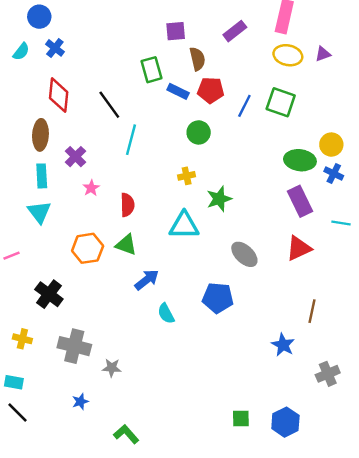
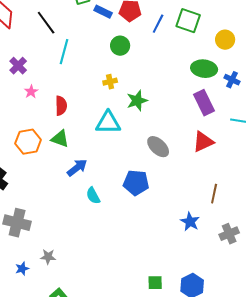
yellow circle: (331, 145) -> (225, 40), moved
gray star: (112, 368) -> (48, 257), moved
gray cross: (328, 374) -> (229, 234), moved

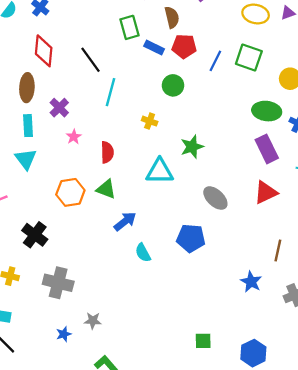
yellow cross: (110, 82) -> (150, 121), moved, turned 32
green square: (155, 283) -> (203, 341), moved

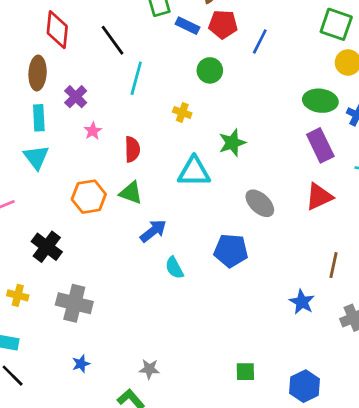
green square: (249, 57) -> (336, 24), moved
gray star: (93, 321) -> (149, 369), moved

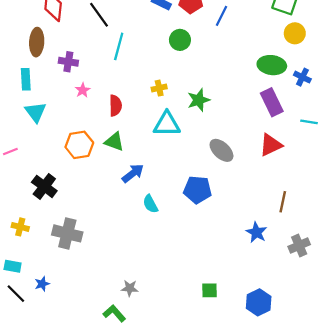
purple cross: (76, 97) -> (68, 62), turned -36
yellow cross: (182, 113) -> (159, 88), moved, turned -32
cyan rectangle: (39, 118) -> (26, 79), moved
blue star: (81, 364) -> (42, 284), moved

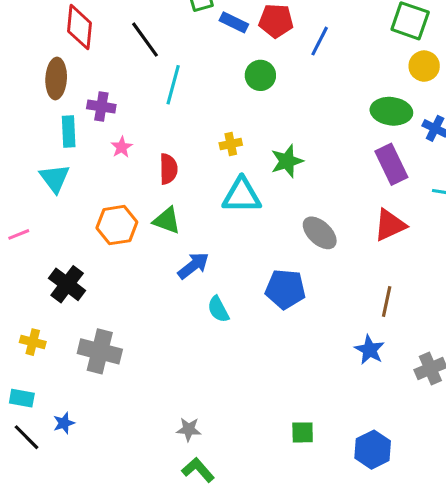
cyan rectangle: (26, 79) -> (69, 132), moved
brown line: (283, 202) -> (387, 301), moved
green L-shape: (114, 313) -> (198, 470), moved

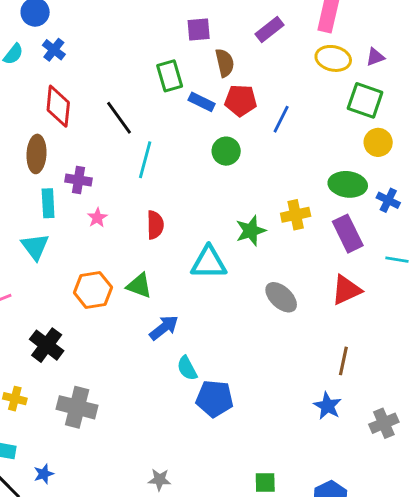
yellow cross: (231, 144) -> (296, 215), moved, size x1.4
red semicircle: (168, 169) -> (155, 225), moved
blue pentagon: (285, 289) -> (215, 399), moved

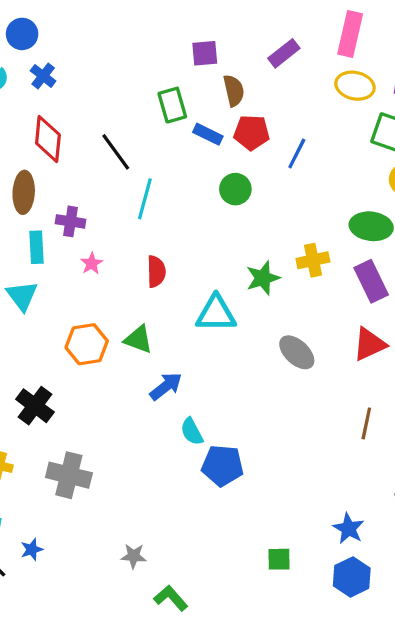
blue star: (327, 406) -> (349, 529), moved
gray star: (160, 480) -> (134, 556), moved

